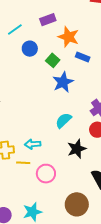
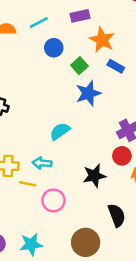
cyan semicircle: (63, 120) -> (60, 131), moved

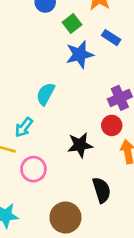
blue rectangle: (116, 66) -> (111, 38), moved
cyan semicircle: (60, 131) -> (46, 94), turned -30
cyan arrow: (42, 163) -> (24, 127), turned -60

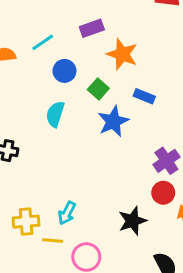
cyan semicircle: (46, 94) -> (55, 114), moved

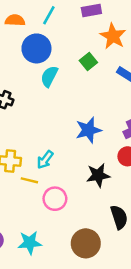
cyan line: (43, 42) -> (49, 15), turned -36
blue circle: (64, 71) -> (36, 48), moved, size x1.5
blue star: (113, 121) -> (88, 130), moved

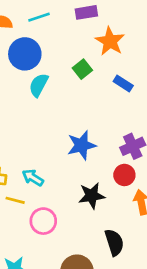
cyan line: (49, 15) -> (39, 17), turned 42
cyan arrow: (45, 160) -> (33, 178), turned 84

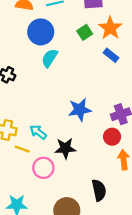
green square: (82, 69) -> (85, 32), moved
blue rectangle: (123, 83) -> (111, 55), moved
black star: (92, 196) -> (65, 148), moved

